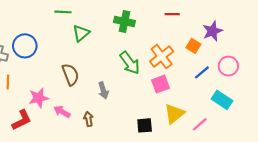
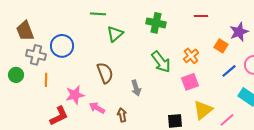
orange cross: (162, 56) -> (191, 56), size x0.7

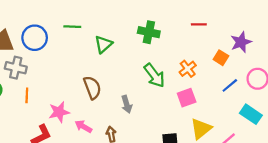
green line: (98, 14) -> (72, 27), moved
blue circle: (62, 46) -> (35, 38), moved

